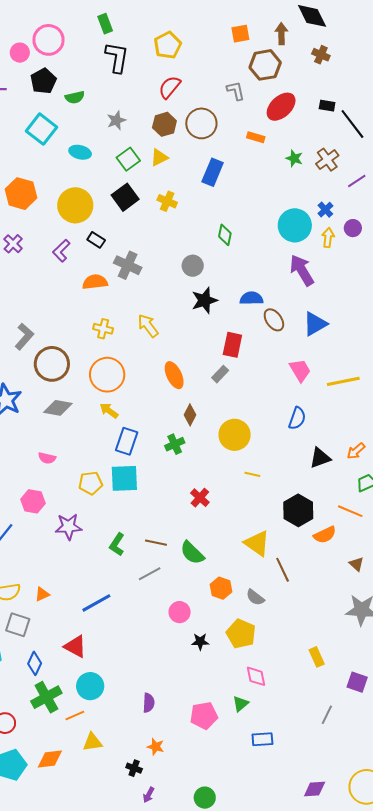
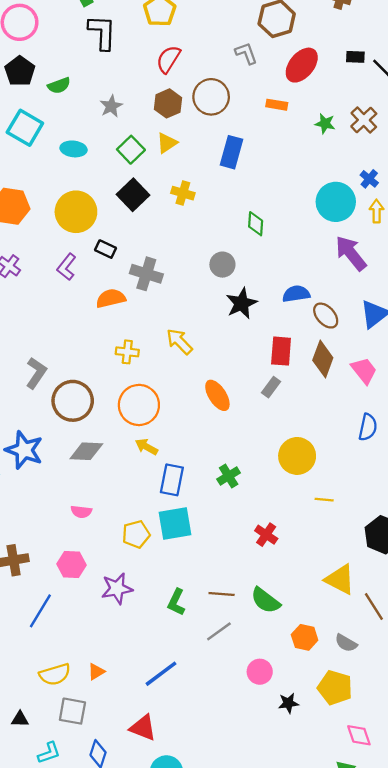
brown diamond: (190, 415) -> (323, 359), moved, size x1.4

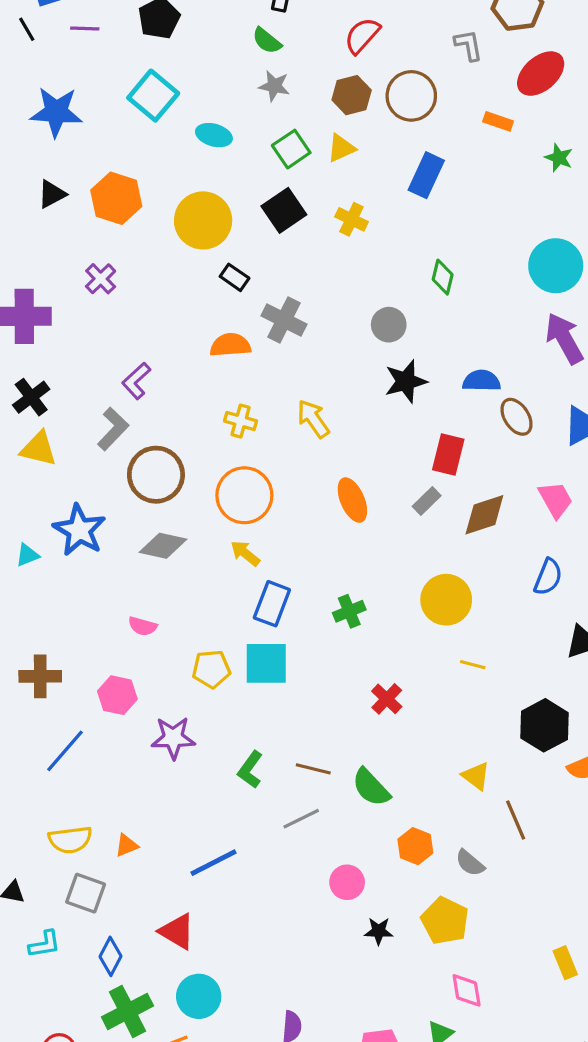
green semicircle: (59, 85) -> (267, 41), moved, turned 50
gray star: (111, 106) -> (274, 86), turned 30
purple L-shape: (67, 267) -> (136, 381), moved
brown diamond: (323, 359) -> (484, 515), moved, turned 42
yellow triangle: (340, 579) -> (476, 776), size x0.7

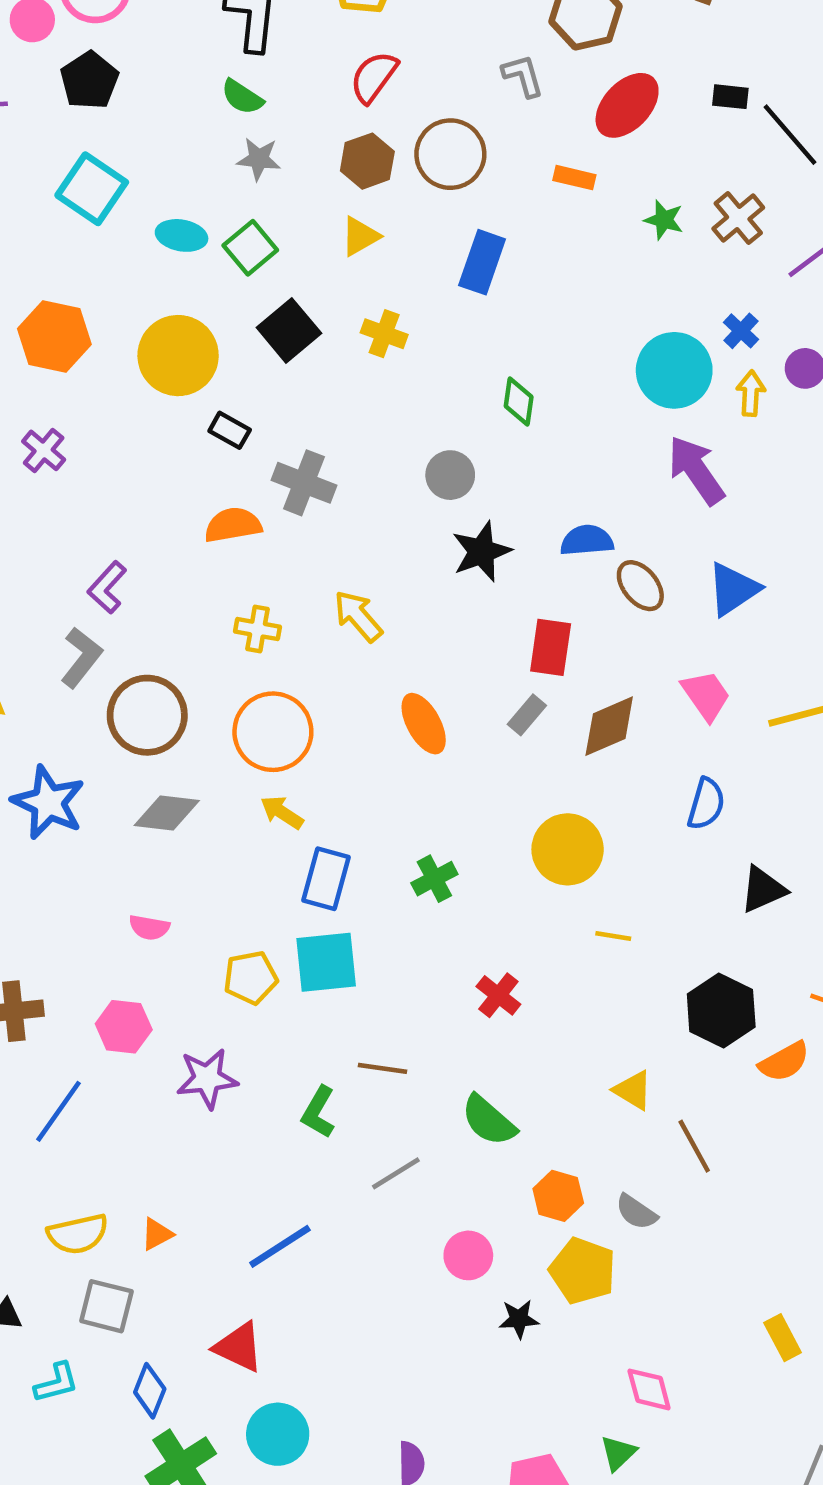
green square: (291, 149) -> (250, 248), moved
brown line: (313, 769) -> (383, 1068), moved
yellow pentagon: (445, 921) -> (583, 1271), moved

